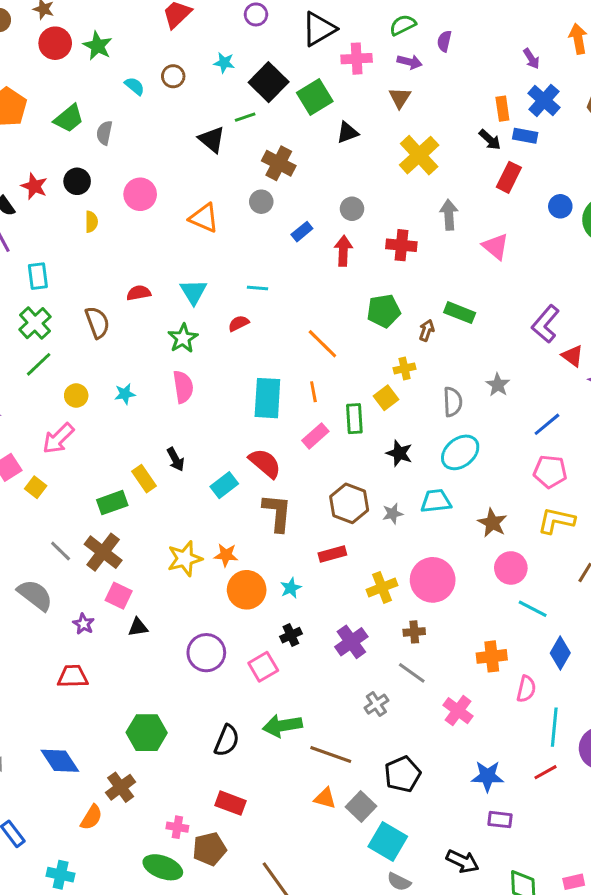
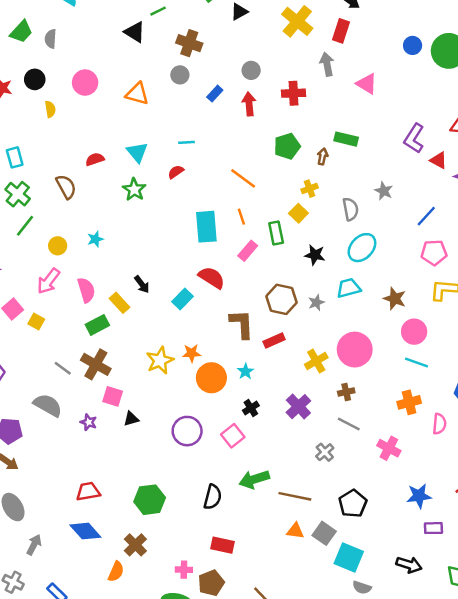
red rectangle: (509, 177) -> (341, 31), moved
pink semicircle: (183, 387) -> (86, 290), moved
brown L-shape: (277, 513) -> (242, 324), moved
cyan line: (533, 609) -> (417, 362), moved
red trapezoid: (73, 676) -> (88, 491), moved

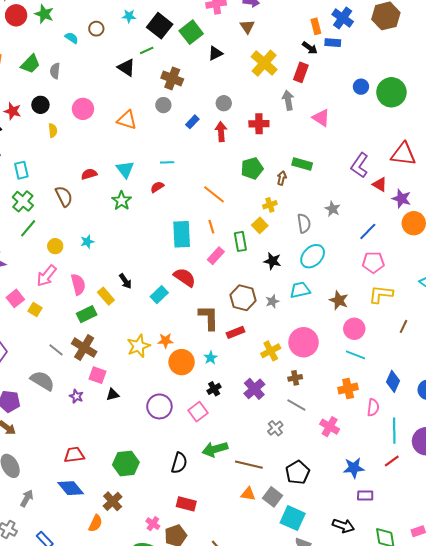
pink cross: (184, 570) -> (153, 524), turned 32

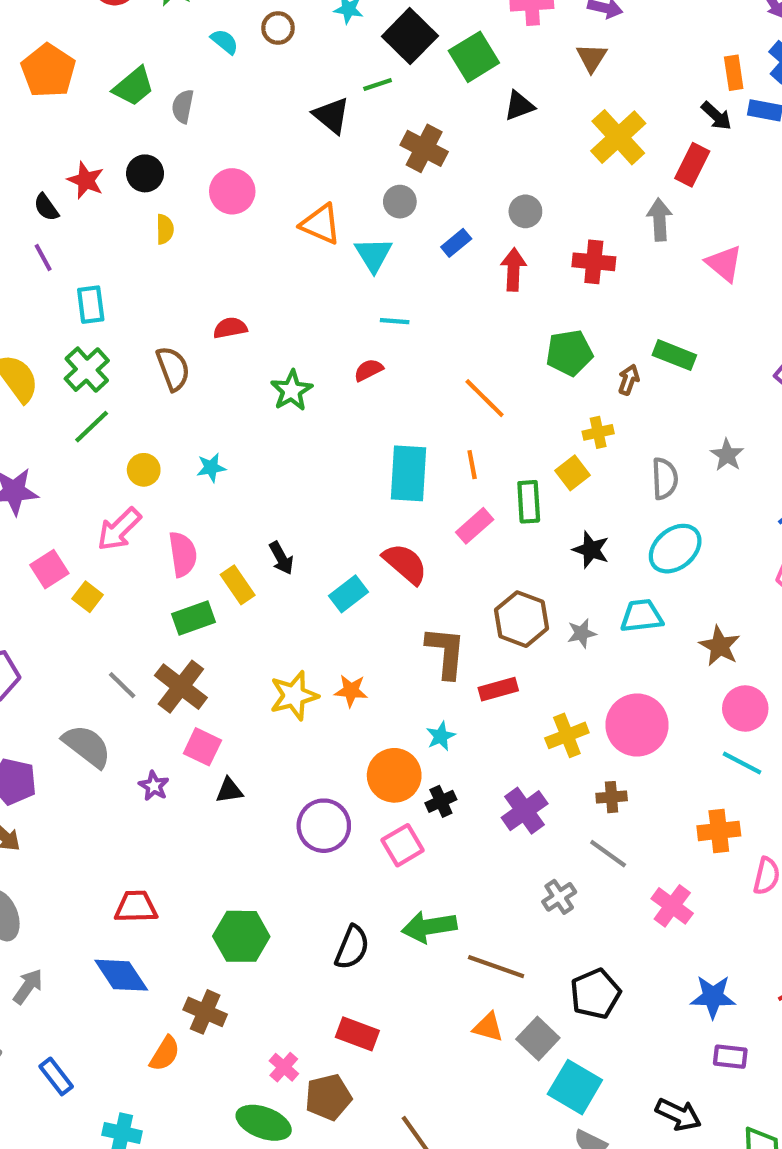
cyan triangle: (125, 169) -> (373, 255), moved
orange circle: (182, 362) -> (394, 775), moved
brown cross: (113, 501) -> (205, 1012), turned -30

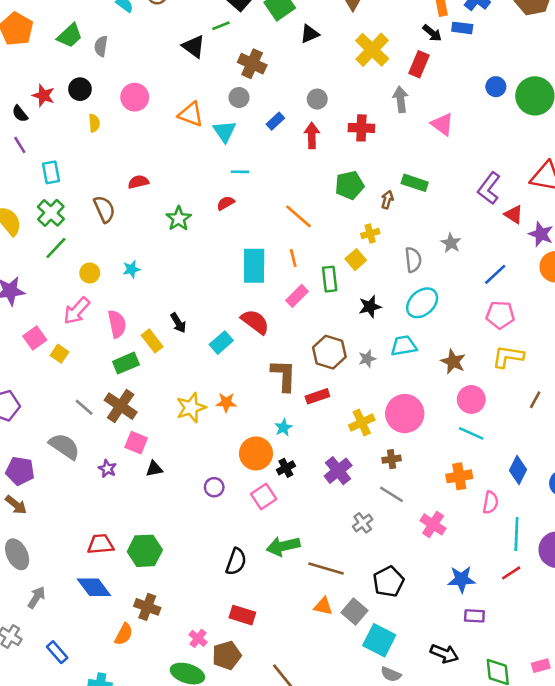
black star: (591, 550) -> (370, 307), turned -30
purple circle: (324, 826) -> (214, 487), size x0.6
green hexagon: (241, 936) -> (145, 551), moved

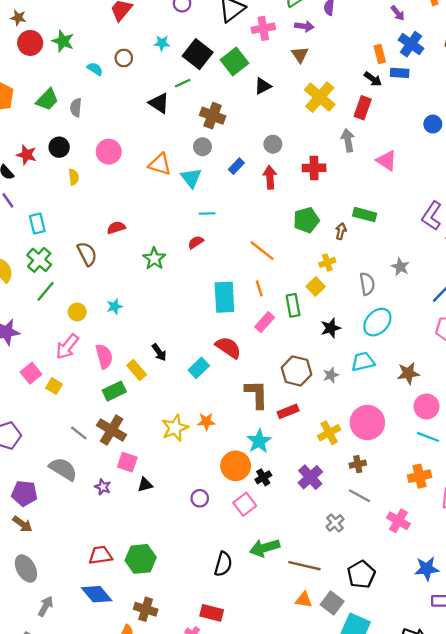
brown star: (453, 362) -> (408, 373), turned -30
cyan star: (283, 427) -> (259, 441), size x1.5
red rectangle: (242, 615) -> (212, 613), moved

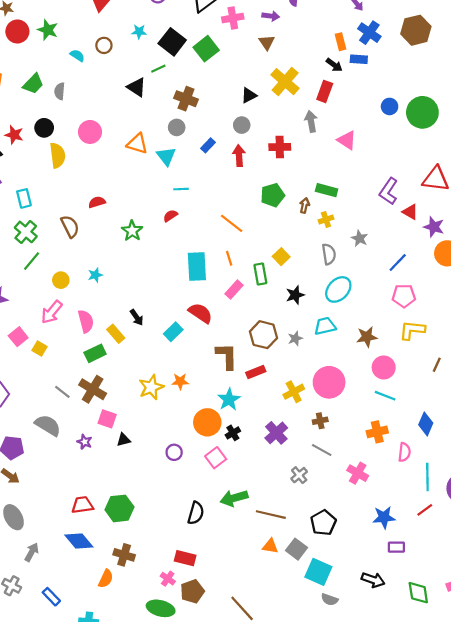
black triangle: (263, 86) -> (249, 95), moved
yellow semicircle: (74, 177) -> (58, 155), size x1.6
yellow cross: (327, 262) -> (326, 220), moved

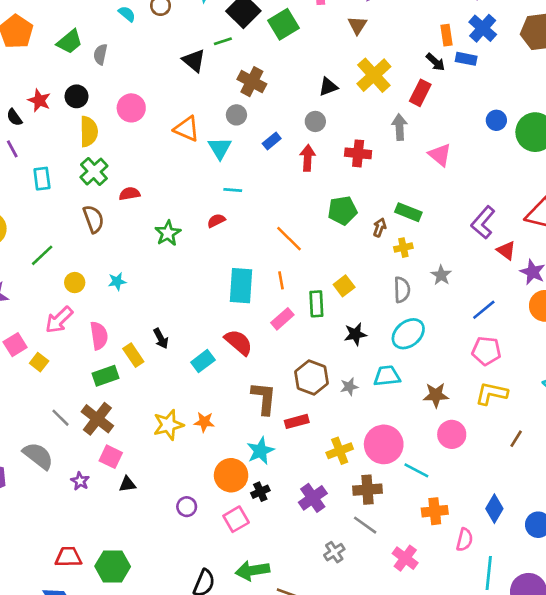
green cross: (26, 232) -> (94, 172), moved
cyan line: (385, 396) -> (416, 470), moved
brown cross: (320, 421) -> (367, 490), size x1.5

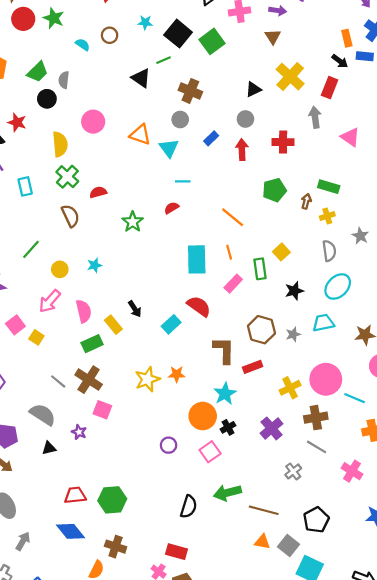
black circle: (77, 96) -> (47, 99), moved
black triangle: (127, 484) -> (49, 448), moved

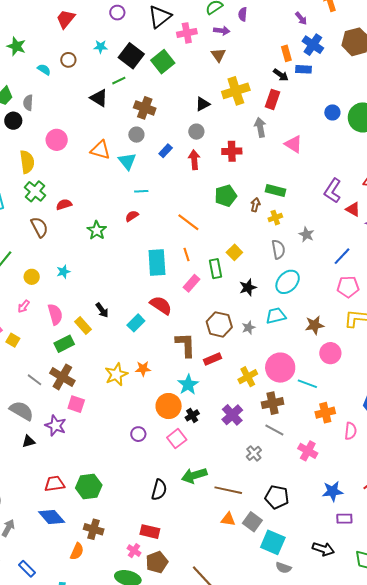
yellow cross: (290, 77) -> (236, 91), turned 32
pink arrow: (50, 301) -> (24, 306), size x0.6
purple star: (79, 432) -> (56, 426), size x1.5
black pentagon: (316, 520) -> (277, 497), turned -30

